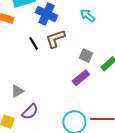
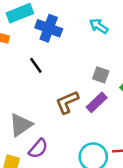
brown L-shape: (55, 39) -> (67, 102), moved
gray triangle: (17, 91) -> (21, 125), size x1.5

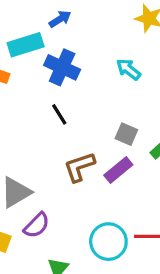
black line: (36, 65) -> (59, 114), moved

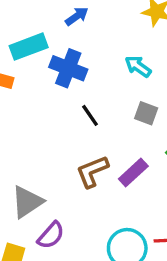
blue arrow: (60, 19) -> (77, 16), moved
black line: (59, 114) -> (90, 115), moved
gray square: (126, 134) -> (146, 113), moved

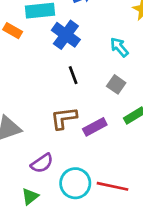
purple semicircle: (51, 235) -> (42, 163), moved

